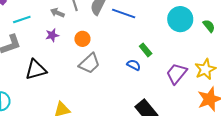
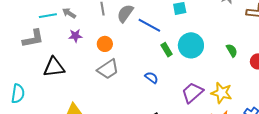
gray arrow: (57, 13) -> (69, 13), moved
cyan circle: (180, 19) -> (191, 45), moved
green rectangle: (146, 50) -> (167, 50), moved
yellow star: (205, 69) -> (222, 93), turned 30

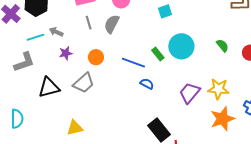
blue line: (149, 25) -> (133, 63), moved
gray trapezoid: (108, 69) -> (84, 83), moved

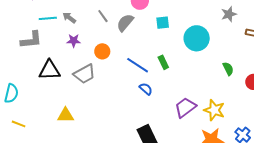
cyan square: (165, 11) -> (163, 23), moved
gray line: (89, 23) -> (103, 16), turned -32
cyan circle: (181, 46) -> (197, 38), moved

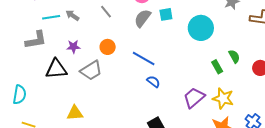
gray semicircle: (125, 23) -> (143, 18), moved
purple star: (74, 41) -> (73, 47), moved
green rectangle: (163, 62) -> (217, 67), moved

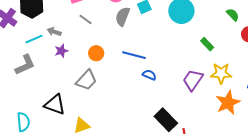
purple star: (73, 47) -> (61, 51), moved
green semicircle: (234, 56) -> (233, 15), moved
black triangle: (56, 69) -> (55, 105), moved, turned 40

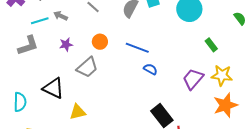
purple star: (61, 51) -> (66, 44), moved

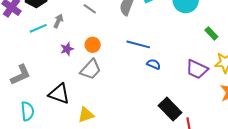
gray arrow: (61, 16) -> (58, 21), turned 96
orange circle: (100, 42) -> (93, 45), moved
gray L-shape: (28, 45) -> (21, 75), moved
purple trapezoid: (193, 79) -> (197, 69), turned -100

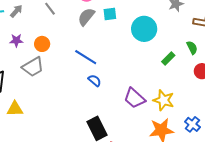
green rectangle: (211, 33) -> (168, 58), moved, turned 72

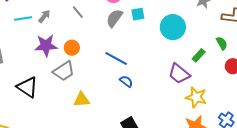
purple star: (16, 40) -> (46, 46), size x1.6
purple trapezoid: (135, 98) -> (179, 74), moved
yellow triangle: (15, 109) -> (81, 100), moved

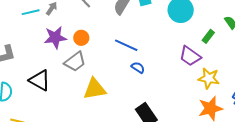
yellow triangle: (81, 100) -> (95, 89), size x1.4

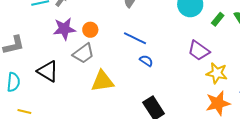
green rectangle: (208, 36) -> (218, 19), moved

